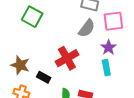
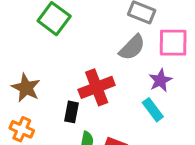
cyan rectangle: (106, 68) -> (153, 110), turned -35
black rectangle: (44, 77) -> (72, 112), moved, turned 64

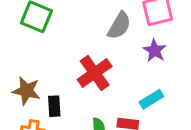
cyan rectangle: (153, 110) -> (151, 99), moved, turned -70
black rectangle: (72, 112) -> (54, 106), moved

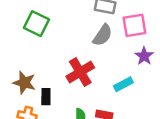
purple star: (155, 50) -> (144, 56), moved
cyan rectangle: (151, 99) -> (123, 84), moved

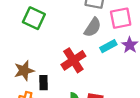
brown star: (24, 83) -> (24, 71), turned -30
cyan rectangle: (123, 84) -> (108, 46), moved

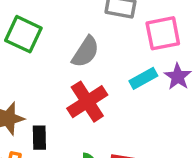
gray semicircle: (93, 27) -> (86, 52), moved

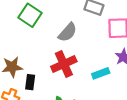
cyan rectangle: (143, 78) -> (101, 73), moved

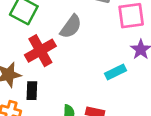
red cross: (64, 64) -> (40, 51), moved

